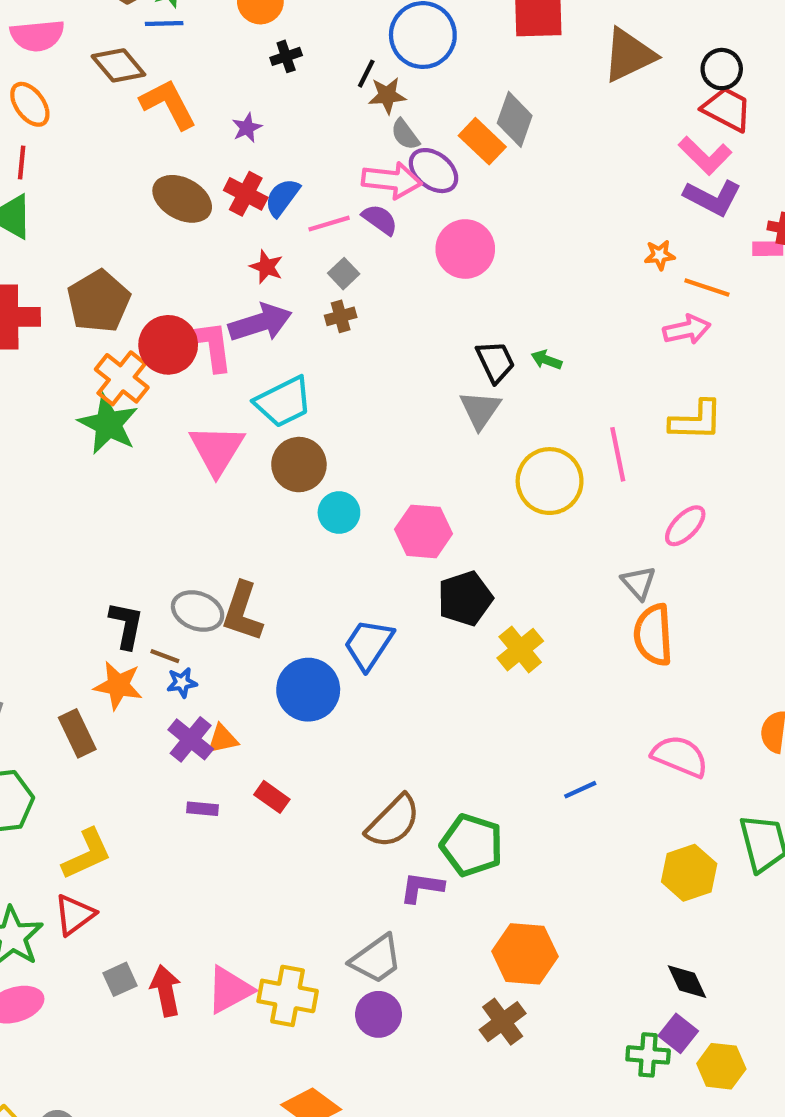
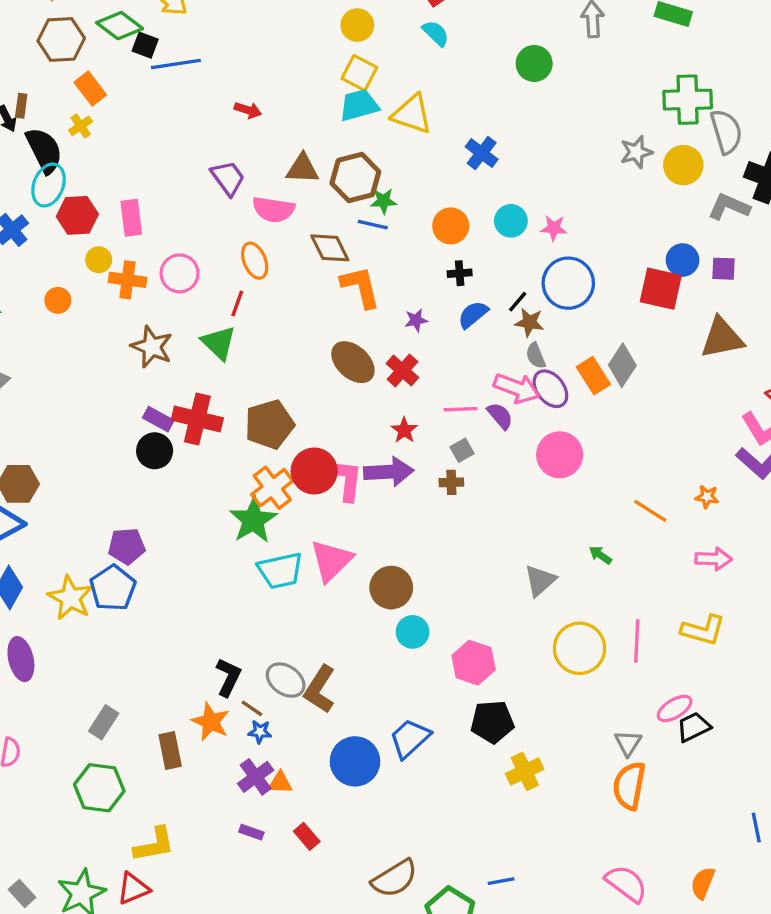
blue semicircle: (282, 197) -> (473, 315), moved
orange line: (707, 288) -> (650, 511), moved
black trapezoid: (495, 362) -> (694, 727), moved, turned -105
cyan trapezoid: (283, 402) -> (280, 571), moved
blue line: (580, 790) -> (501, 881), moved

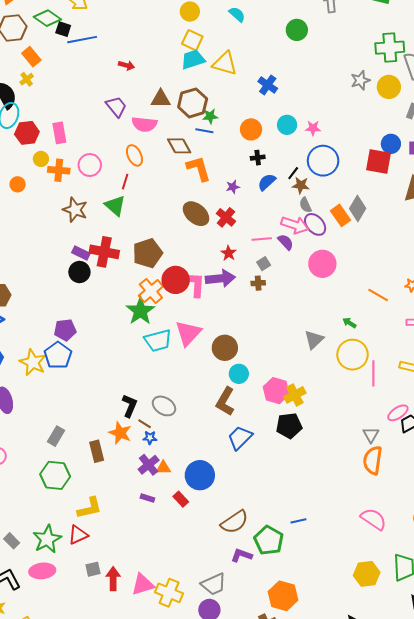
yellow circle: (580, 648) -> (353, 355), moved
brown L-shape: (320, 689) -> (225, 401), moved
blue circle: (355, 761) -> (200, 475), moved
yellow cross: (525, 771) -> (295, 395), moved

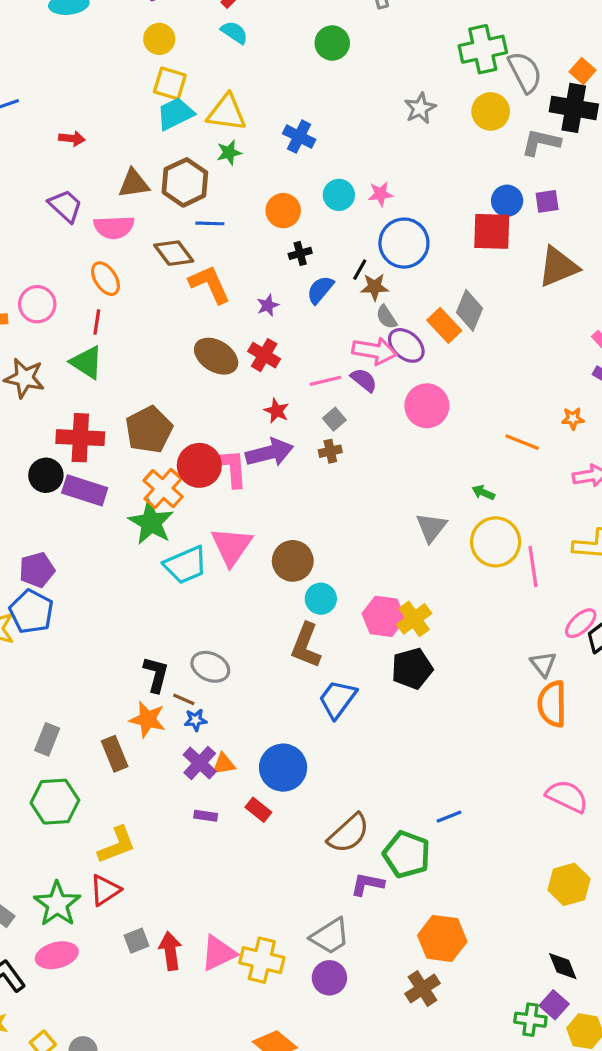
gray star: (360, 80) -> (420, 108), moved
green star: (210, 116) -> (229, 153), moved
purple rectangle: (81, 253) -> (85, 490), moved, size x1.5

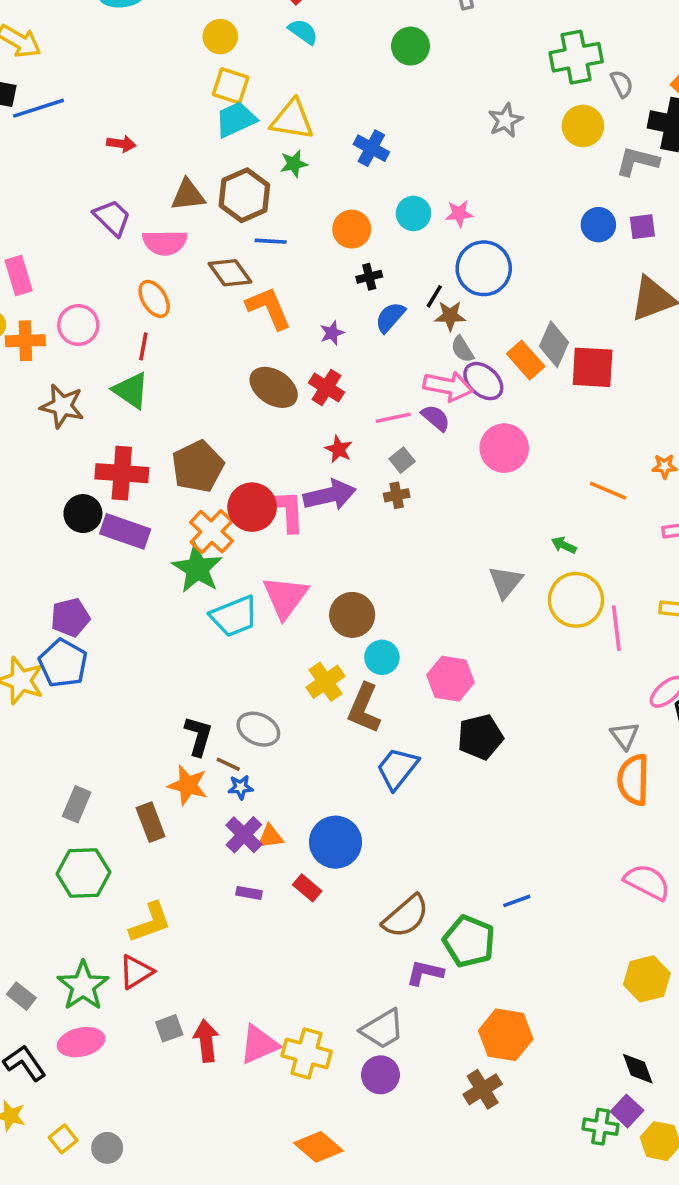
gray semicircle: (525, 72) -> (622, 84), size x0.6
red square: (492, 231) -> (593, 367), moved
yellow cross: (414, 619) -> (325, 682), moved

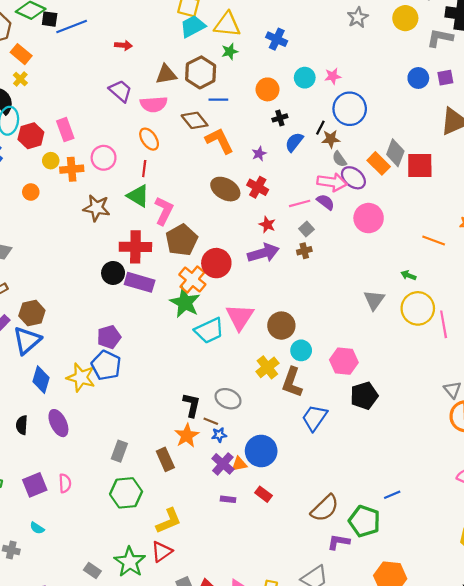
pink L-shape: (287, 511) -> (164, 211), moved, turned 32
orange star: (188, 785) -> (187, 436), turned 30
blue circle: (335, 842) -> (261, 451), moved

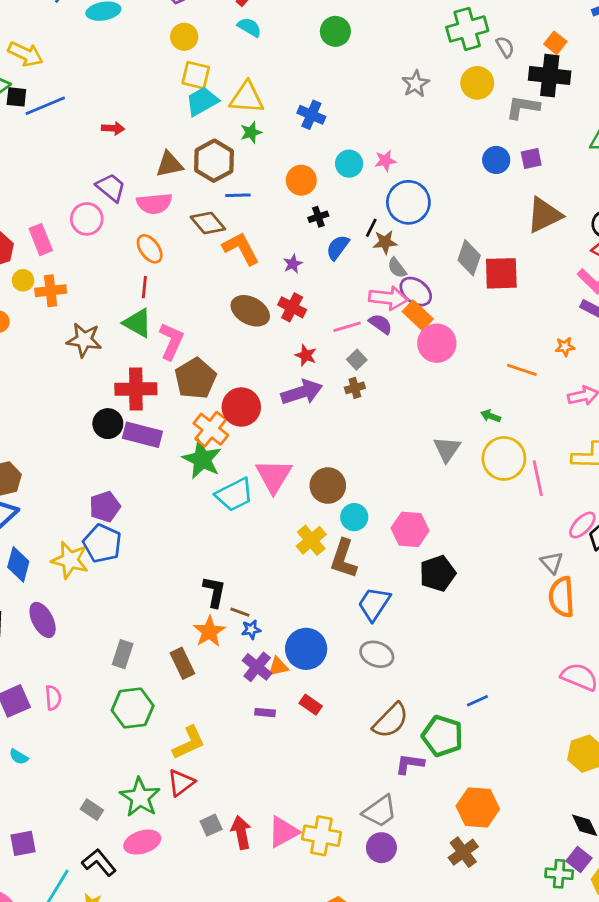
pink circle: (104, 158) -> (87, 219), moved
orange rectangle: (379, 163) -> (418, 315), moved
gray ellipse: (228, 399) -> (377, 654), moved

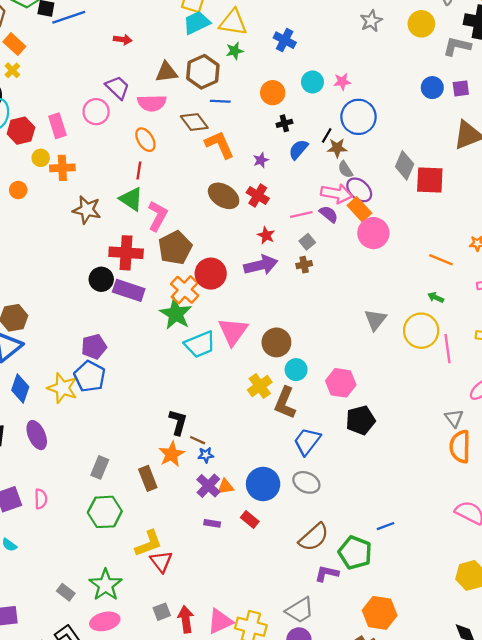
green arrow: (491, 416) -> (436, 297), moved
blue circle: (306, 649) -> (263, 484), moved
red triangle: (181, 783) -> (161, 562), moved, turned -35

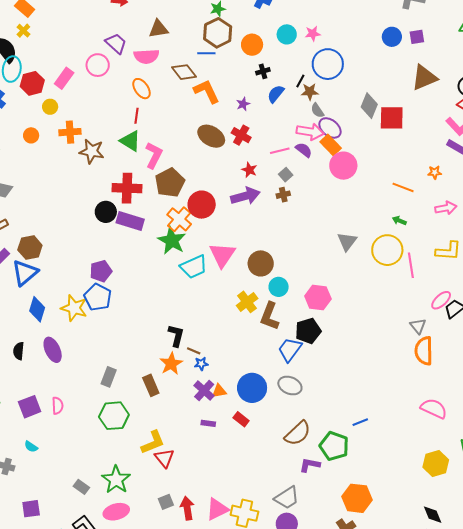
brown hexagon: (203, 72) -> (218, 33), moved
pink rectangle: (57, 126) -> (64, 78), turned 55
orange cross: (62, 168) -> (70, 132), moved
black pentagon: (360, 420) -> (308, 331), moved

